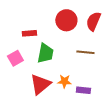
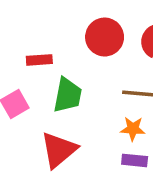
orange star: (64, 81) -> (133, 129), moved

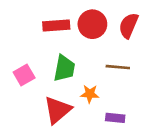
red rectangle: (39, 60) -> (56, 26), moved, size x1.4
orange star: (133, 129) -> (90, 94), moved

